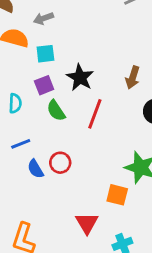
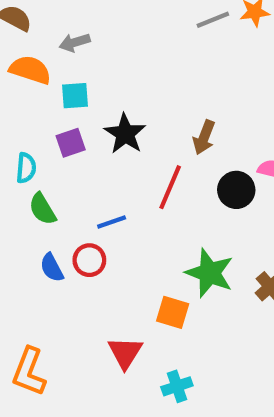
green semicircle: (56, 111) -> (42, 209), moved
red line: (95, 114) -> (170, 187), moved
blue line: (21, 144) -> (112, 222), moved

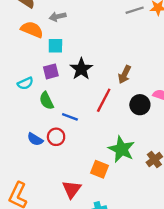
cyan semicircle: (26, 168) -> (25, 83), turned 56
green semicircle: (42, 209) -> (46, 101), moved
blue line: (112, 222) -> (70, 117), turned 35
blue semicircle: (52, 268) -> (35, 139), turned -35

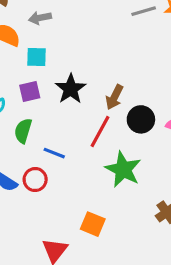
brown arrow: (125, 74) -> (114, 97), moved
green semicircle: (46, 101) -> (23, 131), turned 42
black circle: (140, 105) -> (141, 119), moved
green star: (122, 149) -> (123, 169), moved

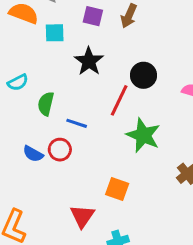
purple square: (30, 92) -> (93, 16), moved, turned 30
brown arrow: (114, 97) -> (129, 16), moved
black circle: (141, 119) -> (143, 75), moved

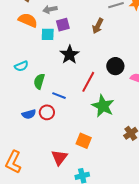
purple square: (93, 16) -> (63, 25), moved, turned -32
black circle: (143, 75) -> (115, 66), moved
blue semicircle: (33, 154) -> (29, 114), turned -48

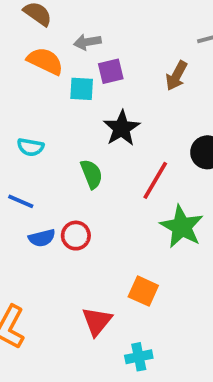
cyan semicircle: (21, 66) -> (30, 147), turned 32
green semicircle: (39, 81) -> (91, 174), moved, turned 140
blue line: (59, 96) -> (21, 201), moved

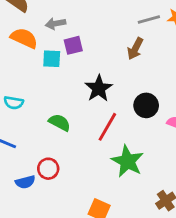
brown arrow: (176, 76) -> (135, 49), moved
black star: (122, 128) -> (99, 88), moved
green semicircle: (91, 174) -> (60, 122), turned -40
blue semicircle: (42, 238) -> (25, 182), moved

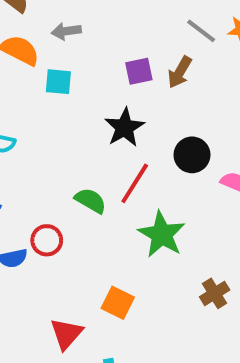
gray line: (149, 19) -> (201, 31), turned 50
purple square: (73, 45) -> (139, 71), moved
green semicircle: (60, 122) -> (91, 201), moved

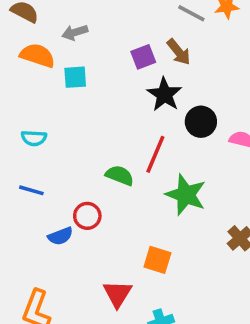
brown arrow: (180, 72) -> (179, 52), turned -60
black star: (125, 127) -> (164, 94), moved

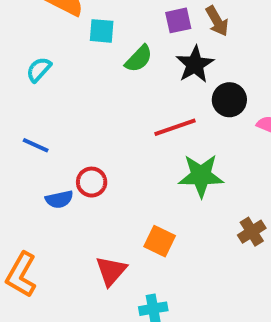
cyan semicircle: (34, 138) -> (39, 70), moved, turned 120
red line: (155, 154) -> (175, 127), turned 39
green semicircle: (120, 175) -> (139, 59), moved, turned 104
green star: (186, 195) -> (201, 176), turned -30

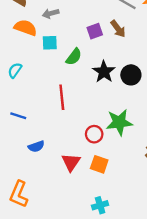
black star: (195, 64) -> (104, 72), moved
red line: (175, 127) -> (62, 97), moved, turned -70
red circle: (92, 182) -> (94, 134), moved
red triangle: (111, 271) -> (71, 162), moved

